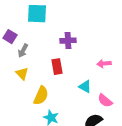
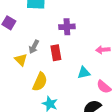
gray arrow: (23, 51) -> (34, 47), moved
cyan triangle: (85, 87) -> (84, 73), turned -40

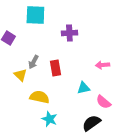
purple cross: (67, 27) -> (69, 33), moved
yellow semicircle: (40, 82) -> (39, 97), turned -102

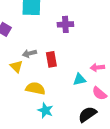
gray arrow: (33, 62) -> (29, 53), turned 48
pink arrow: (102, 65) -> (97, 67), moved

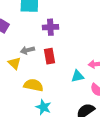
purple cross: (65, 24) -> (50, 27), moved

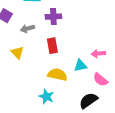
gray arrow: (27, 50) -> (27, 29), moved
yellow semicircle: (33, 85) -> (57, 75), moved

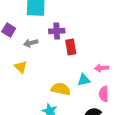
red rectangle: (52, 46) -> (71, 47), moved
pink semicircle: (100, 80) -> (104, 94), turned 49

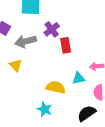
purple cross: (57, 31) -> (52, 29), turned -35
gray arrow: (31, 43) -> (26, 41), size x1.5

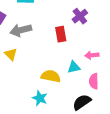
purple cross: (52, 29) -> (80, 16), moved

